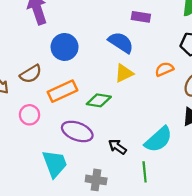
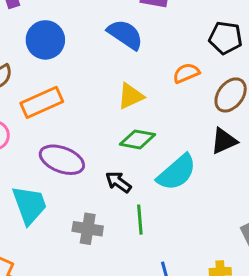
yellow triangle: (124, 73) -> (131, 96), moved
green diamond: (99, 100) -> (137, 139), moved
green line: (145, 172) -> (140, 220), moved

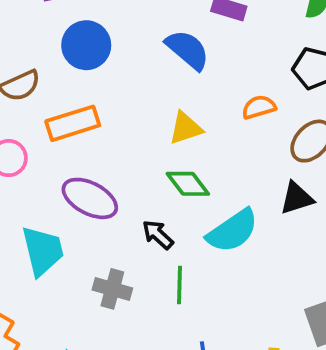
green diamond: (137, 139) -> (188, 184), turned 36

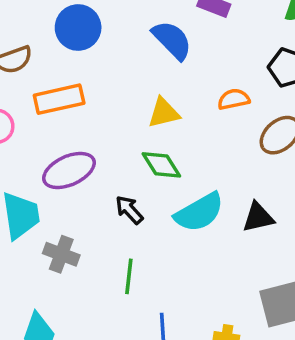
purple ellipse: (90, 198) -> (69, 170), turned -57
black triangle: (297, 198) -> (258, 217), moved
green line: (179, 285) -> (129, 276), moved
gray cross: (112, 289) -> (61, 254), moved

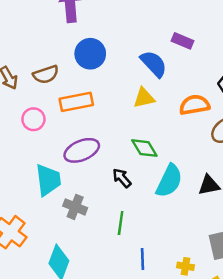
orange semicircle: (234, 99) -> (194, 105), size x1.4
yellow triangle: (164, 113) -> (144, 98), moved
cyan semicircle: (199, 212) -> (169, 181), turned -36

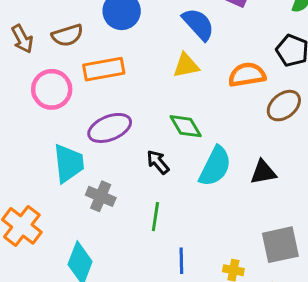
pink circle: (33, 119) -> (52, 89), size x1.4

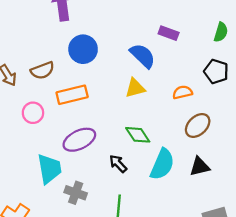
orange semicircle: (247, 75) -> (182, 92), size x0.7
pink circle: (52, 89) -> (33, 113), size x0.7
brown ellipse: (284, 106) -> (198, 125), moved

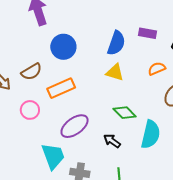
purple rectangle: (169, 33) -> (148, 33), moved
blue semicircle: (143, 56) -> (116, 43), turned 75
yellow triangle: (135, 88) -> (115, 72), turned 42

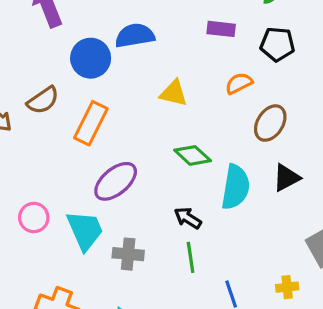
blue semicircle: (116, 43) -> (135, 36), moved, turned -115
orange rectangle: (61, 88) -> (91, 123), turned -36
pink circle: (30, 110) -> (34, 218), moved
black arrow: (112, 141) -> (188, 218), moved

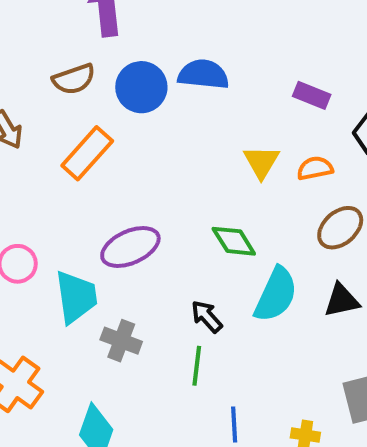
yellow triangle: (174, 93) -> (261, 162), moved, turned 32
brown semicircle: (43, 100) -> (74, 79), moved
orange rectangle: (91, 123) -> (87, 153), moved

